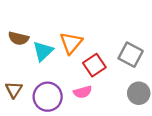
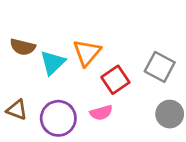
brown triangle: (14, 90) -> (17, 110), turned -42

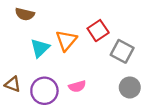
brown semicircle: (23, 47) -> (25, 14), moved
red square: (115, 80) -> (98, 31), moved

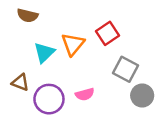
gray square: (122, 51) -> (125, 69), moved
brown triangle: (13, 84) -> (20, 82), moved

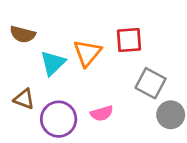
brown semicircle: (27, 15) -> (23, 34), moved
red square: (108, 33) -> (129, 40), turned 30

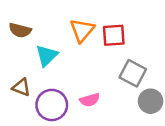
orange triangle: (87, 53) -> (82, 30), moved

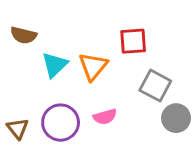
orange triangle: (82, 30) -> (93, 66), moved
brown triangle: (21, 87) -> (18, 128), moved, turned 30

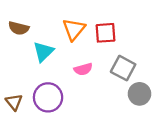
orange triangle: (93, 66) -> (74, 29), moved
pink semicircle: (105, 117) -> (83, 69), moved

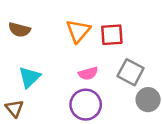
cyan triangle: (43, 52) -> (29, 77), moved
purple circle: (48, 97) -> (86, 105), moved

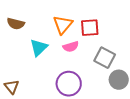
pink semicircle: (88, 73) -> (71, 47), moved
cyan triangle: (29, 77) -> (39, 48), moved

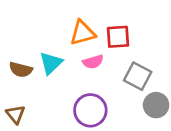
brown semicircle: (16, 24) -> (21, 70), moved
orange triangle: (63, 25) -> (82, 33), turned 35

